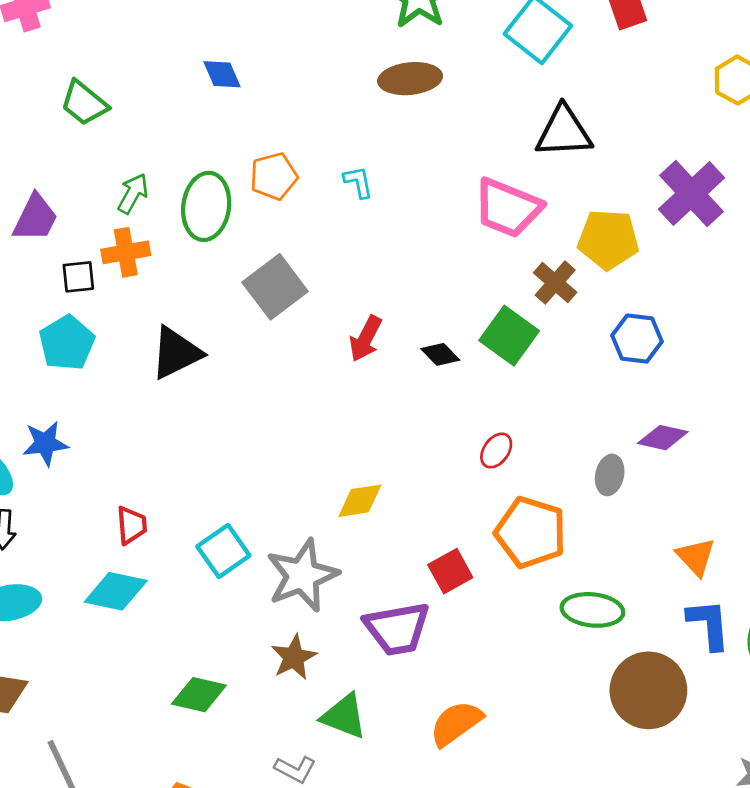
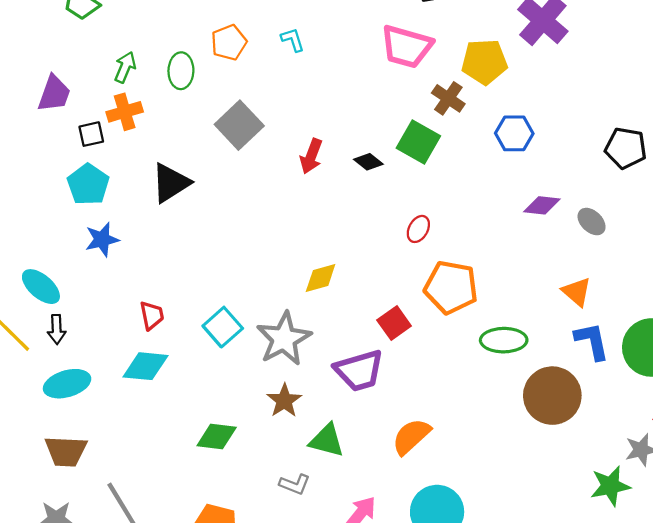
green ellipse: (206, 206) -> (181, 71), size x0.7
blue star: (45, 443) -> (102, 239), moved
gray ellipse: (610, 475) -> (592, 222), moved, turned -52

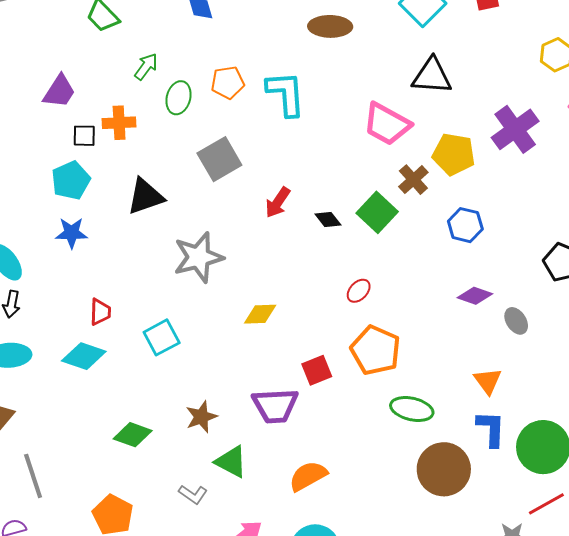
cyan L-shape: (293, 40) -> (286, 94), size x2.0
green arrow: (125, 67) -> (146, 67), moved
gray star: (284, 339) -> (198, 257), moved

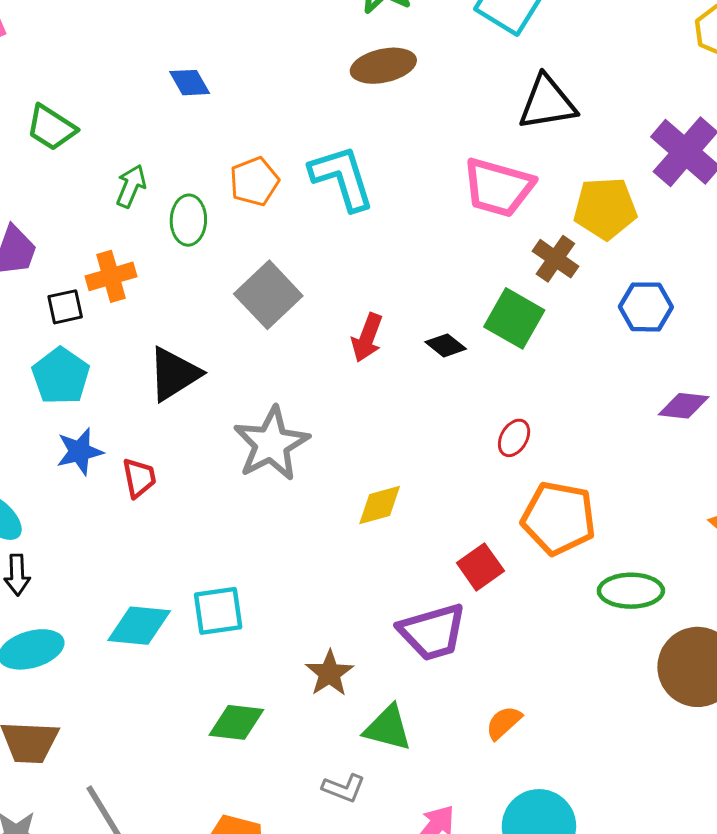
red trapezoid: (100, 312) -> (139, 478), moved
cyan square: (162, 337) -> (218, 611), moved, turned 33
orange semicircle: (308, 476) -> (504, 723), size x0.7

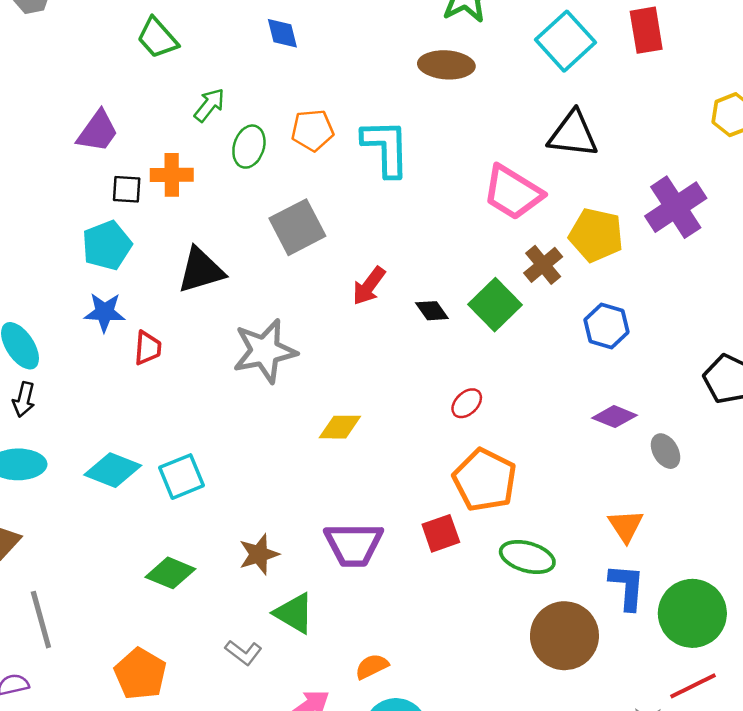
red square: (480, 567) -> (441, 533), moved
cyan square: (218, 611) -> (181, 477), turned -30
orange semicircle: (504, 723) -> (372, 666), moved

